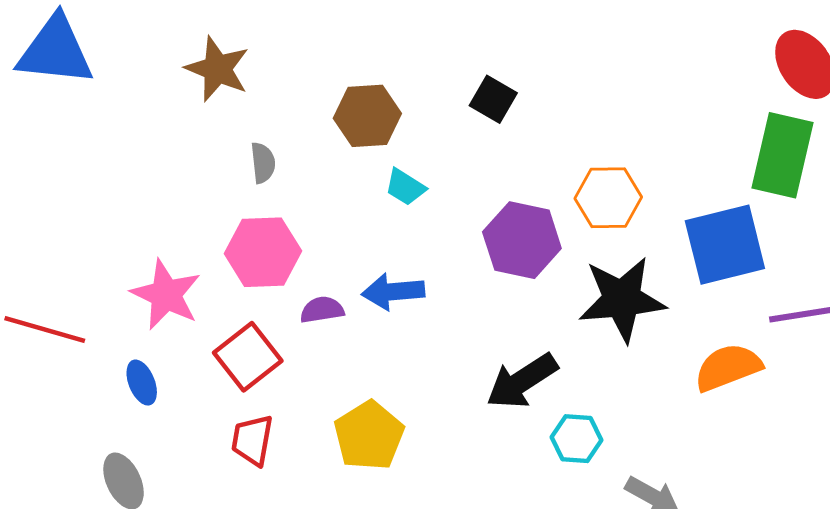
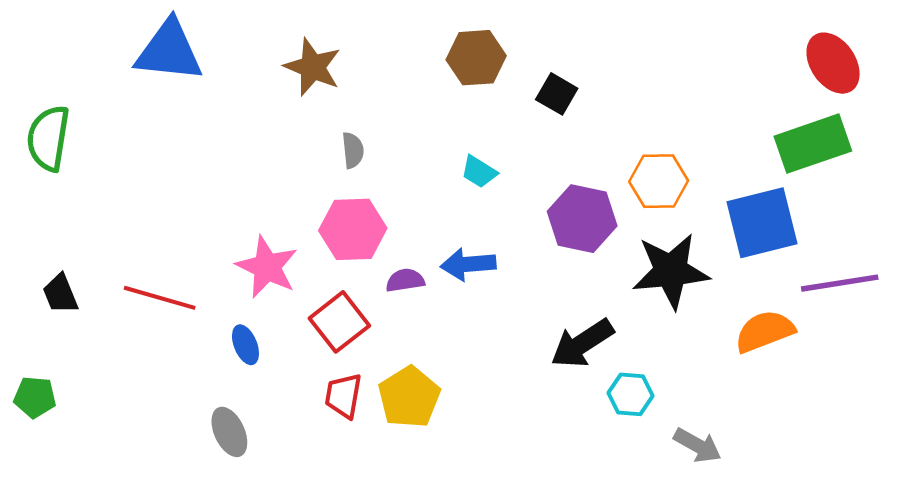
brown hexagon: (367, 116) -> (476, 58), moved
green rectangle: (783, 155) -> (813, 144), turned 58
yellow pentagon: (369, 436) -> (409, 397), moved

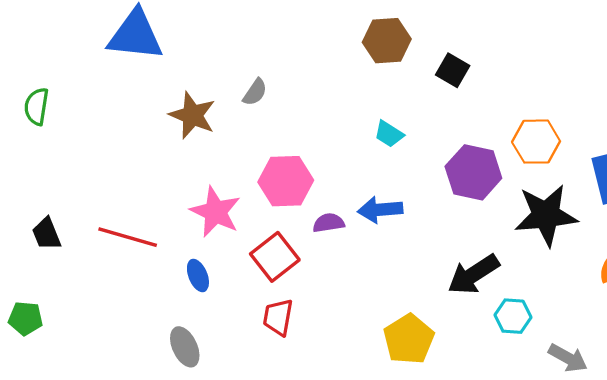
brown star: (313, 67) -> (192, 115), moved
green semicircle: (48, 138) -> (37, 106), size x0.7
gray semicircle: (353, 150) -> (255, 92), moved, turned 40
yellow pentagon: (409, 397) -> (409, 339), moved

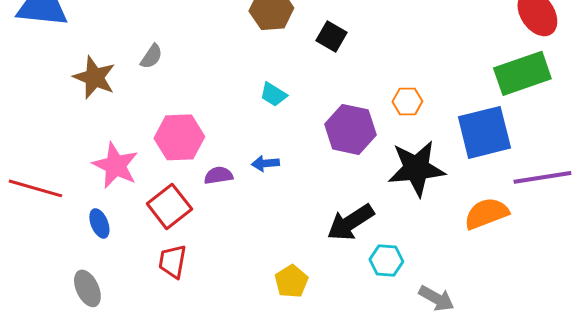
orange hexagon: (536, 142) -> (407, 101), size x0.7
blue arrow: (380, 210) -> (265, 163), size x0.7
yellow pentagon: (409, 339) -> (291, 281), size x0.7

